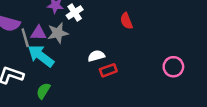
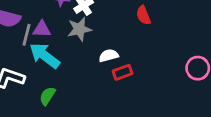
gray star: (58, 33) -> (79, 29), moved
gray line: (25, 38) -> (27, 35), turned 30

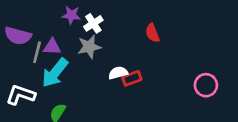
cyan arrow: (45, 56) -> (55, 73), turned -88
red rectangle: (123, 72) -> (132, 78), moved

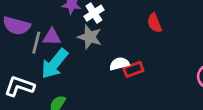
gray star: (89, 47) -> (90, 37), turned 30

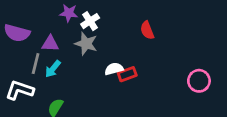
gray line: (36, 43) -> (36, 64), moved
cyan arrow: (55, 64) -> (53, 69), size x0.6

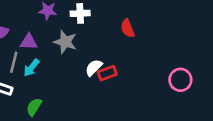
white cross: (90, 21) -> (80, 13), moved, turned 30
white semicircle: (114, 69) -> (94, 68), turned -30

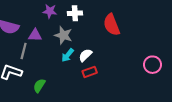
red semicircle: (128, 28) -> (112, 25), size x1.5
cyan arrow: (31, 68) -> (68, 55), moved
red rectangle: (107, 73) -> (90, 72), moved

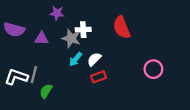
white cross: (75, 13) -> (83, 30), moved
gray line: (24, 51) -> (34, 75), moved
pink circle: (152, 65) -> (153, 69), moved

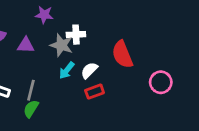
red semicircle: (122, 27) -> (122, 54), moved
gray line: (34, 75) -> (31, 90), moved

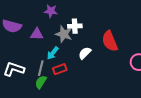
cyan arrow: (67, 70) -> (53, 53), moved
red rectangle: (95, 92) -> (60, 69), moved

